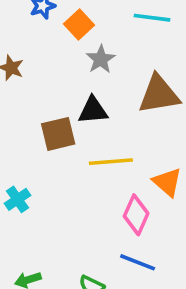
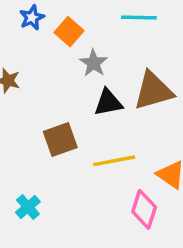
black triangle: (93, 110) -> (108, 103), moved

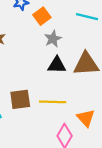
brown square: (60, 139) -> (20, 99), moved

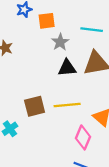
orange square: (42, 16) -> (47, 21), turned 36
cyan line: (87, 17) -> (92, 30), moved

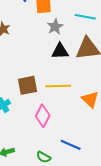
pink diamond: (83, 137) -> (43, 116), moved

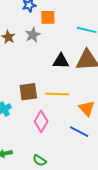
gray star: (55, 27) -> (33, 35), moved
blue line: (71, 145) -> (79, 132), moved

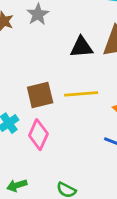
pink diamond: (41, 121) -> (38, 135), moved

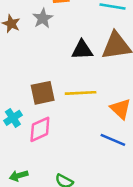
pink diamond: (38, 135) -> (40, 129), turned 40

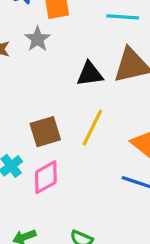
yellow line: (81, 93) -> (92, 128), turned -56

